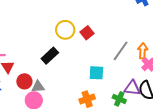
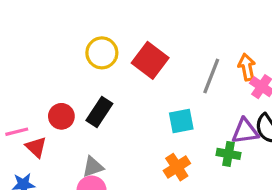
yellow circle: (65, 30) -> (102, 53), moved
red square: (87, 33) -> (150, 60), size x1.5
red circle: (24, 81) -> (61, 116), moved

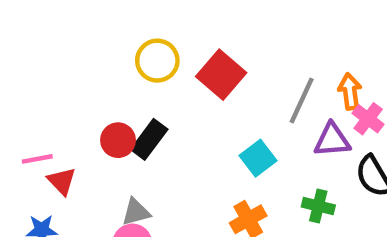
red circle: (61, 116) -> (118, 140), moved
cyan square: (181, 121) -> (258, 158), turned -30
purple triangle: (245, 131) -> (332, 140), moved

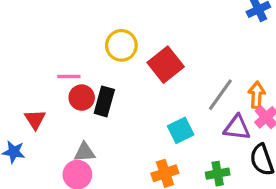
black rectangle: (149, 139) -> (104, 101), turned -32
pink line: (37, 159) -> (69, 77), moved
green cross: (318, 206) -> (218, 174), turned -35

